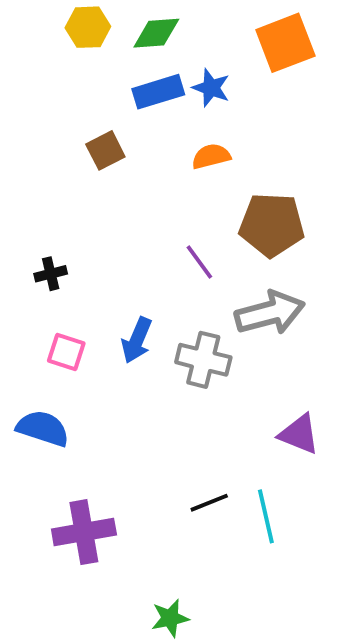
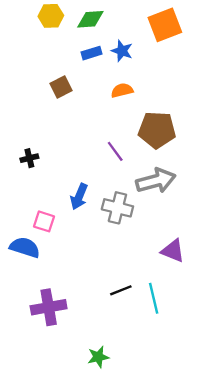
blue rectangle: (158, 92) -> (91, 53), size x0.7
pink square: (66, 352) -> (44, 221), moved

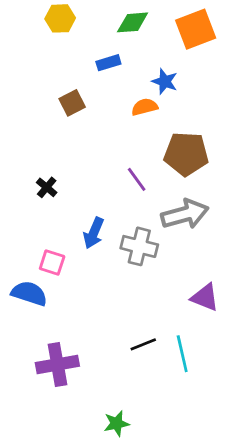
green diamond: (90, 19) -> (133, 22), moved
blue star: (122, 51) -> (165, 81), moved
black cross: (29, 158) -> (47, 187), moved, turned -36

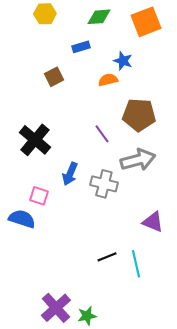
black cross: (47, 187) -> (35, 140), size x2.0
purple cross: (57, 364) -> (56, 308), moved, turned -32

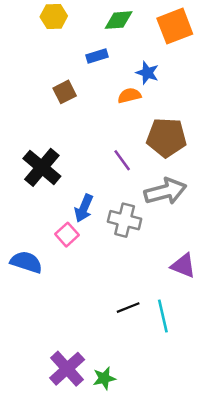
pink square: (39, 196) -> (67, 235), moved, turned 30

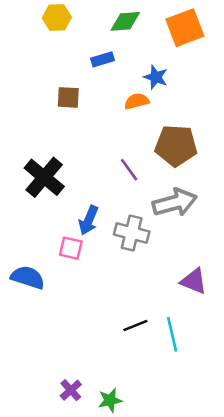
brown square: (65, 92) -> (68, 97), turned 30
pink square: (67, 235) -> (71, 248), turned -35
purple cross: (67, 369) -> (71, 390), size x0.6

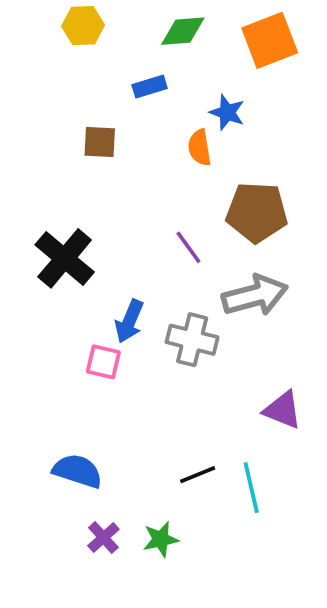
orange semicircle: (137, 101) -> (199, 148), turned -85
blue semicircle: (28, 277) -> (78, 471), moved
purple cross: (71, 390) -> (103, 537), moved
green star: (110, 400) -> (161, 539), moved

